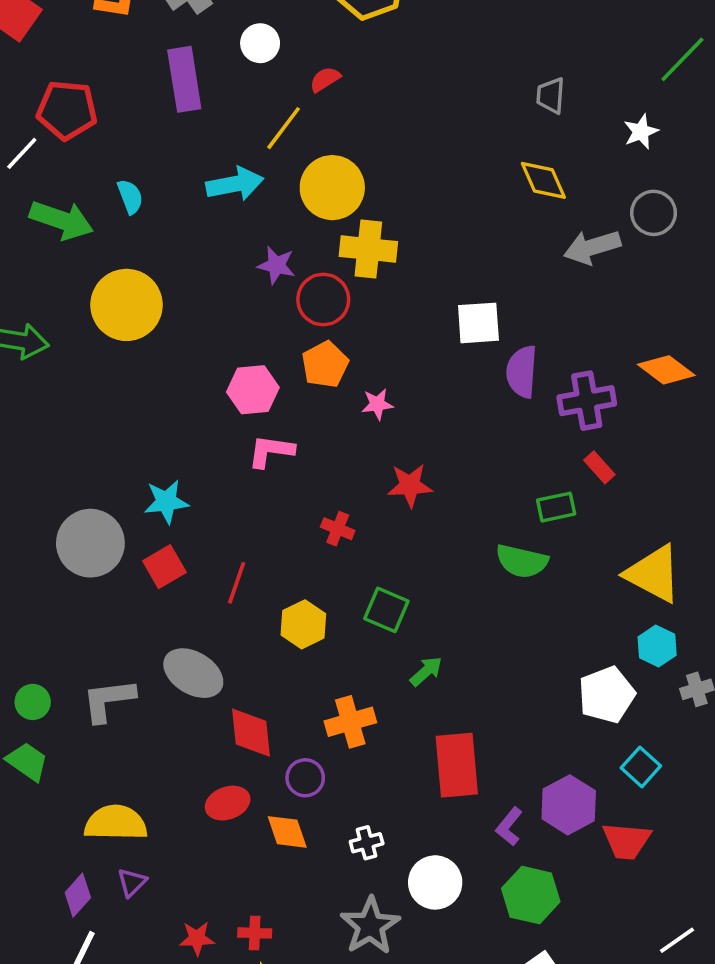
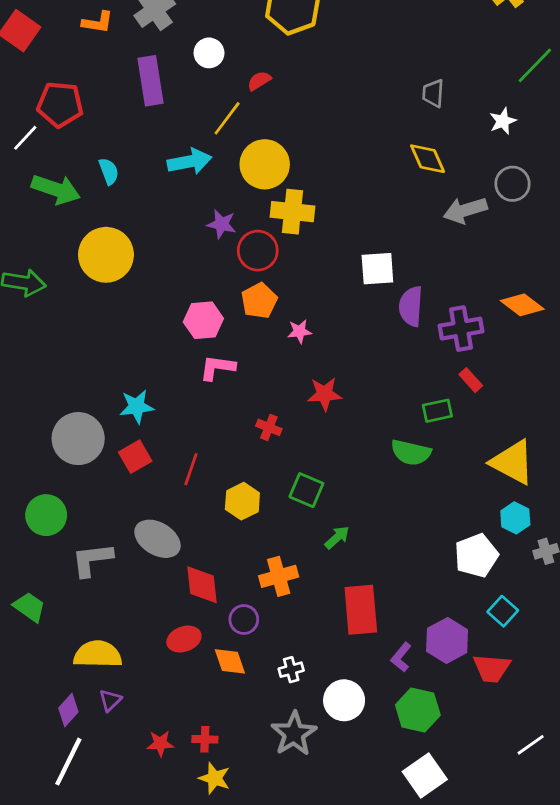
green circle: (33, 702) -> (46, 515), moved, size x1.5

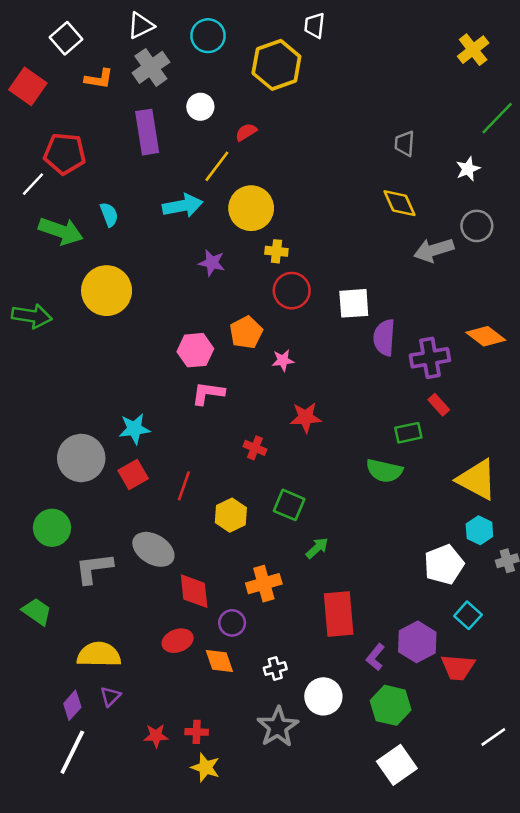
yellow cross: (293, 212) -> (276, 251), size x0.6
red circle: (258, 251) -> (292, 291), moved

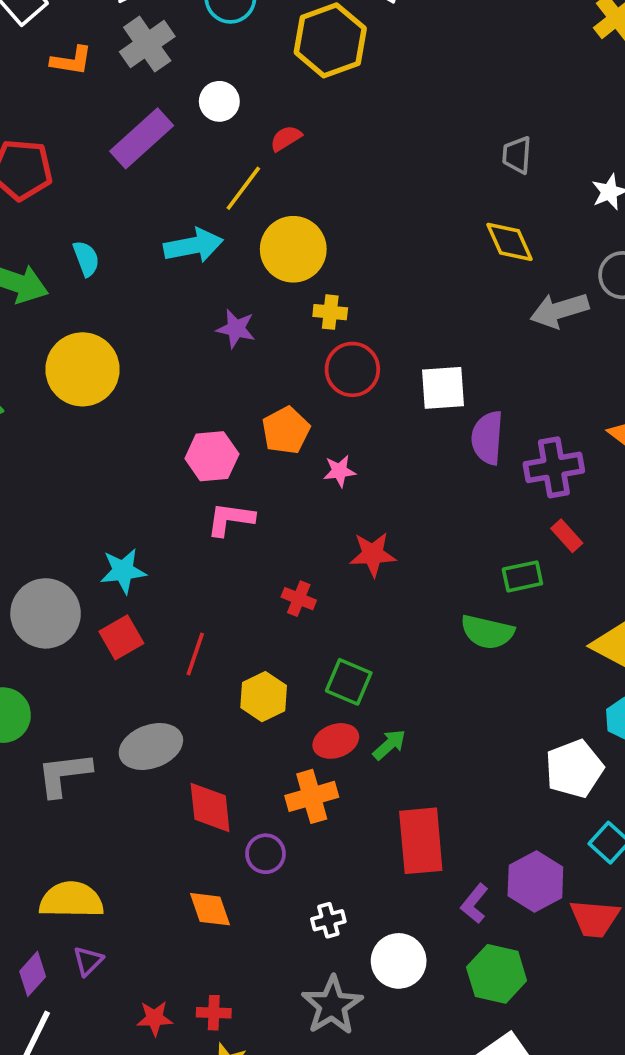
purple rectangle: (147, 132) -> (142, 138), turned 57
gray ellipse: (153, 549) -> (151, 747), turned -51
red ellipse: (178, 641) -> (336, 741), moved
orange diamond: (219, 661) -> (210, 909), moved

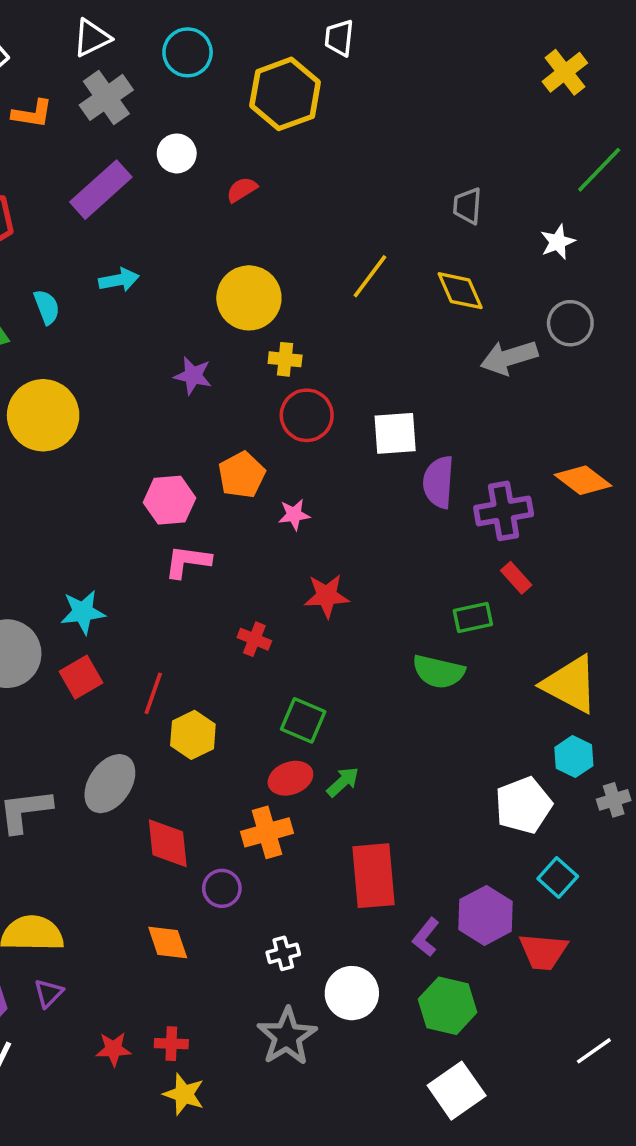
yellow line: (243, 188) -> (370, 276), moved
cyan arrow: (193, 246) -> (119, 280), moved, size x0.7
yellow hexagon: (264, 697) -> (193, 735), moved
gray ellipse: (151, 747) -> (110, 784), turned -36

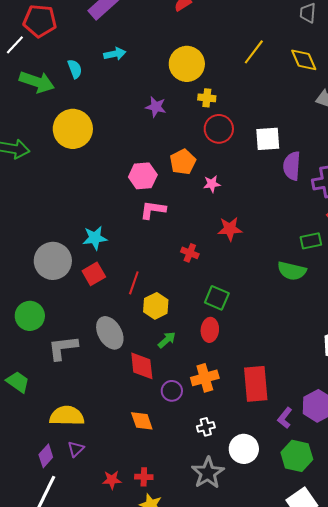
red ellipse: (290, 778) -> (210, 330), turned -65
green arrow: (343, 782) -> (167, 340), moved
gray ellipse: (110, 784) -> (110, 333), turned -64
orange cross: (267, 832) -> (205, 378), moved

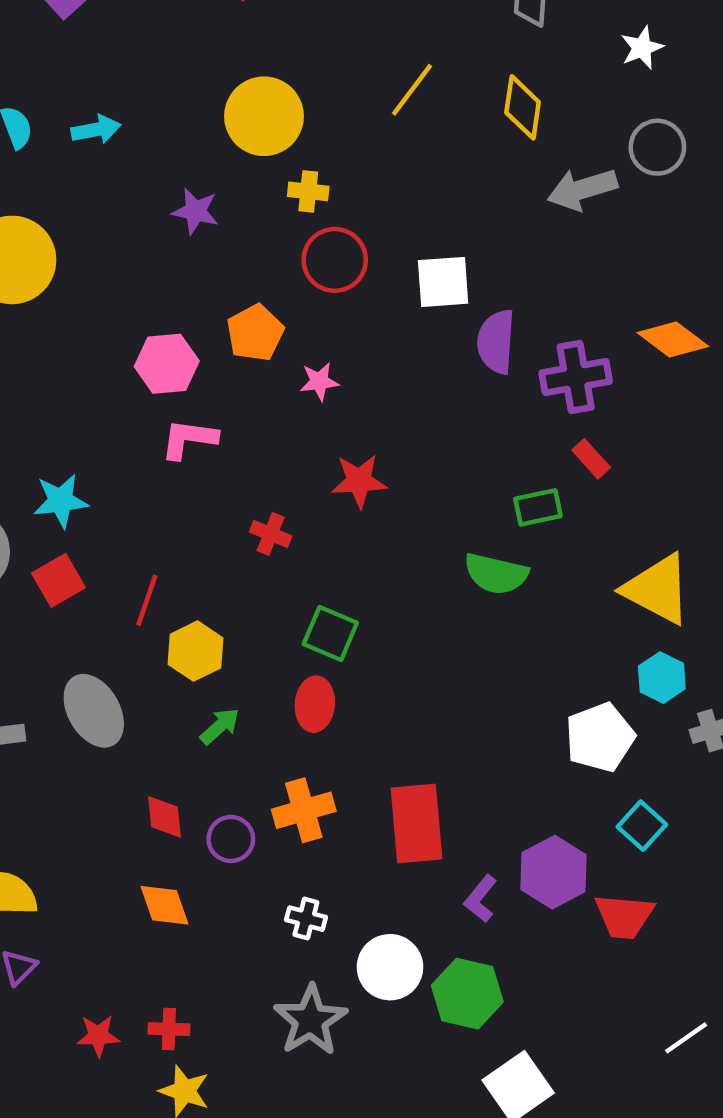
cyan arrow: (115, 54) -> (96, 129), moved
yellow diamond: (304, 60) -> (523, 107), turned 32
red diamond: (142, 366) -> (165, 817), moved, size x0.7
white cross: (206, 427) -> (306, 919), turned 30
green hexagon: (297, 456) -> (467, 994), moved

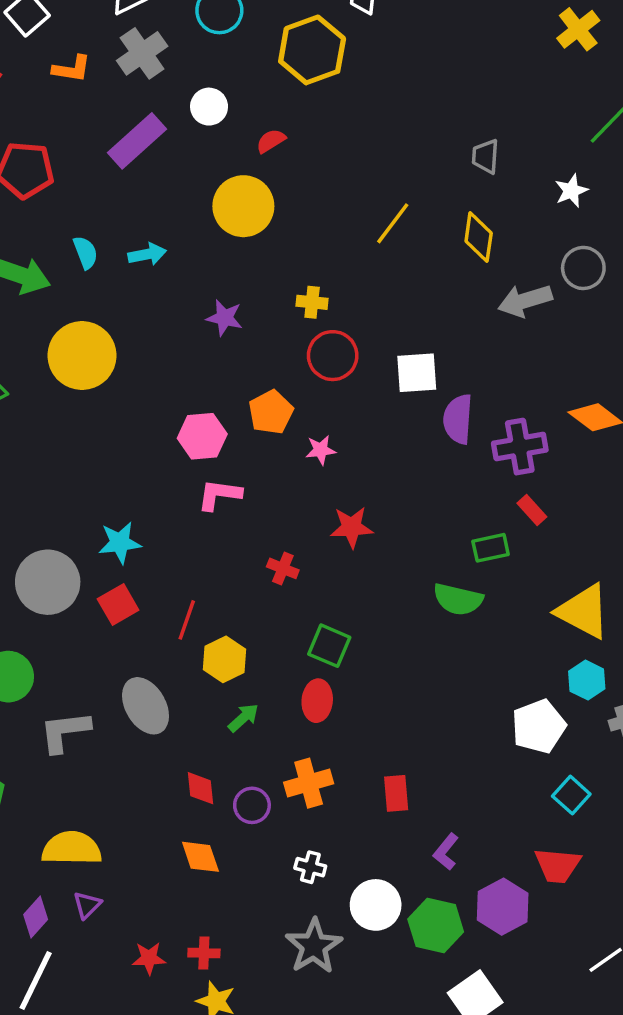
yellow circle: (264, 116) -> (243, 206), moved
red rectangle: (416, 823) -> (396, 793), size x0.6
purple hexagon: (554, 872) -> (503, 907), moved

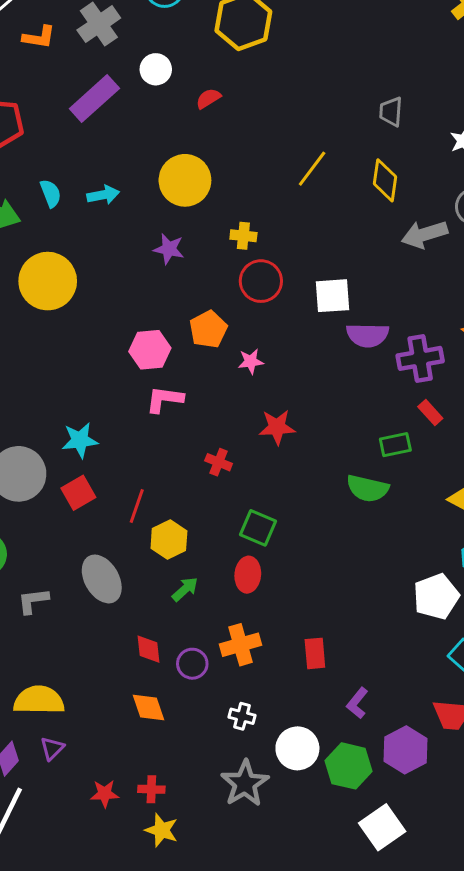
yellow circle: (243, 206) -> (185, 180), moved
purple semicircle: (458, 419) -> (368, 335), turned -93
gray L-shape: (65, 732) -> (33, 601), size x0.7

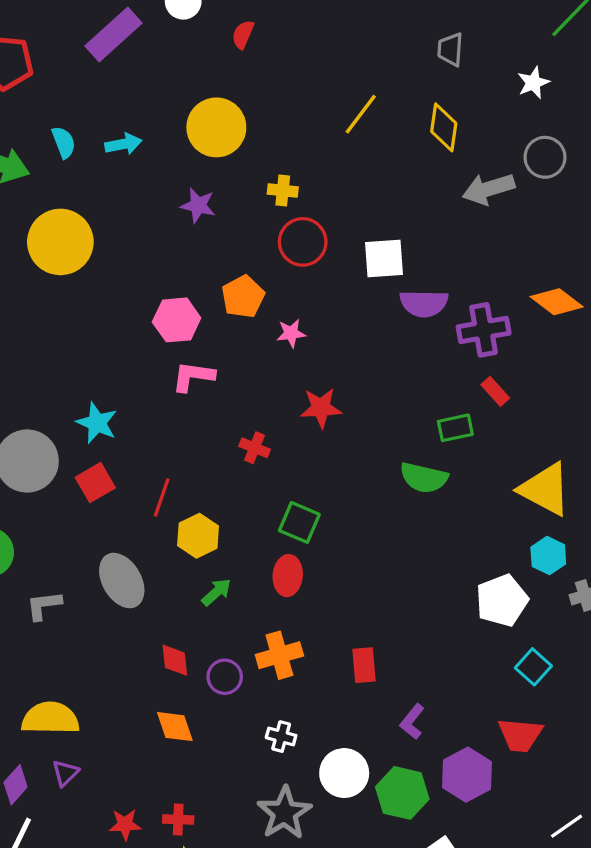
red semicircle: (208, 99) -> (243, 34), turned -35
cyan star: (80, 440) -> (97, 423), turned 30

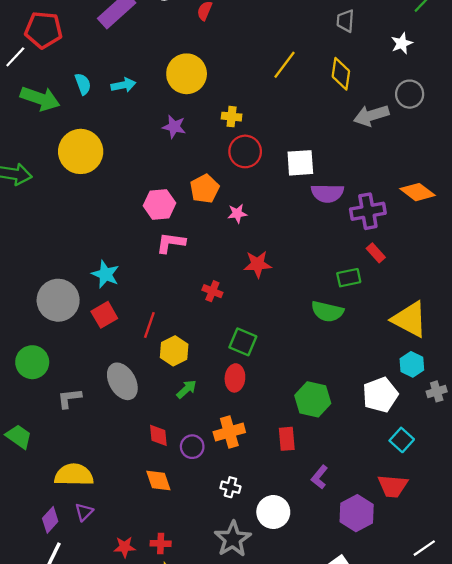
green hexagon: (402, 793) -> (313, 399), moved

